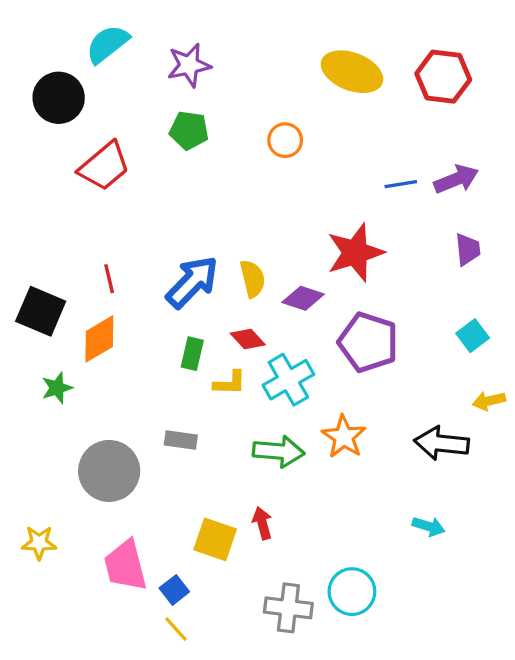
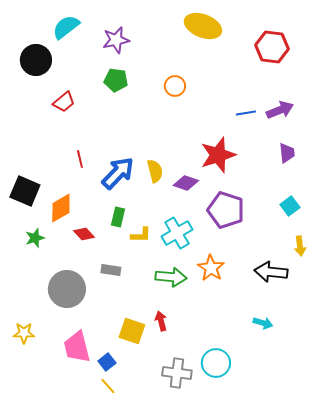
yellow ellipse: (352, 72) -> (203, 26), moved
red trapezoid: (104, 166) -> (64, 102), size x0.7
red line: (109, 279) -> (80, 159), moved
red diamond: (248, 339) -> (84, 234), moved
yellow arrow: (489, 401) -> (300, 246), turned -84

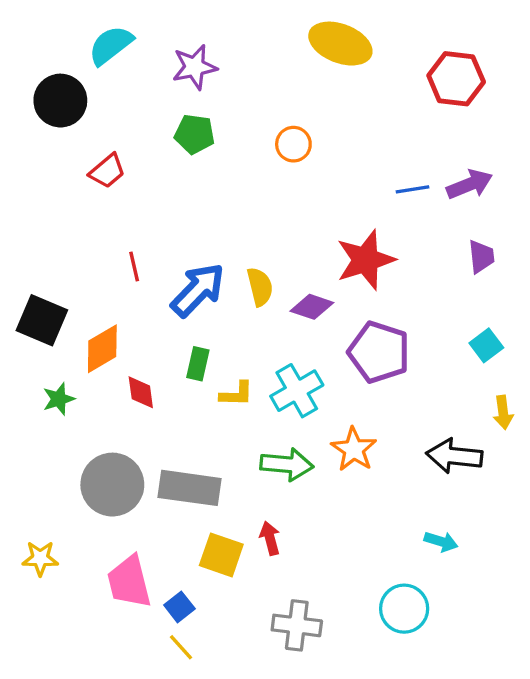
red diamond: (84, 234) -> (141, 392), turned 35
gray rectangle: (111, 270) -> (189, 488), moved, size x1.8
cyan circle: (216, 363) -> (404, 609), moved

